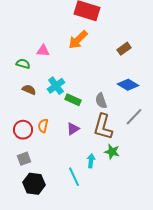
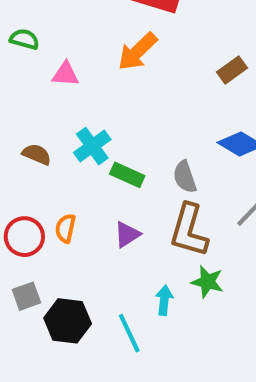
green semicircle: (23, 64) -> (24, 39), moved
black hexagon: (34, 184) -> (68, 321), moved

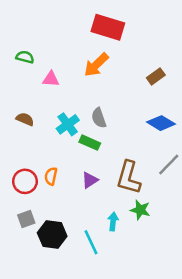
brown semicircle: (37, 154) -> (25, 119), moved
gray semicircle: (185, 177) -> (99, 118), moved

